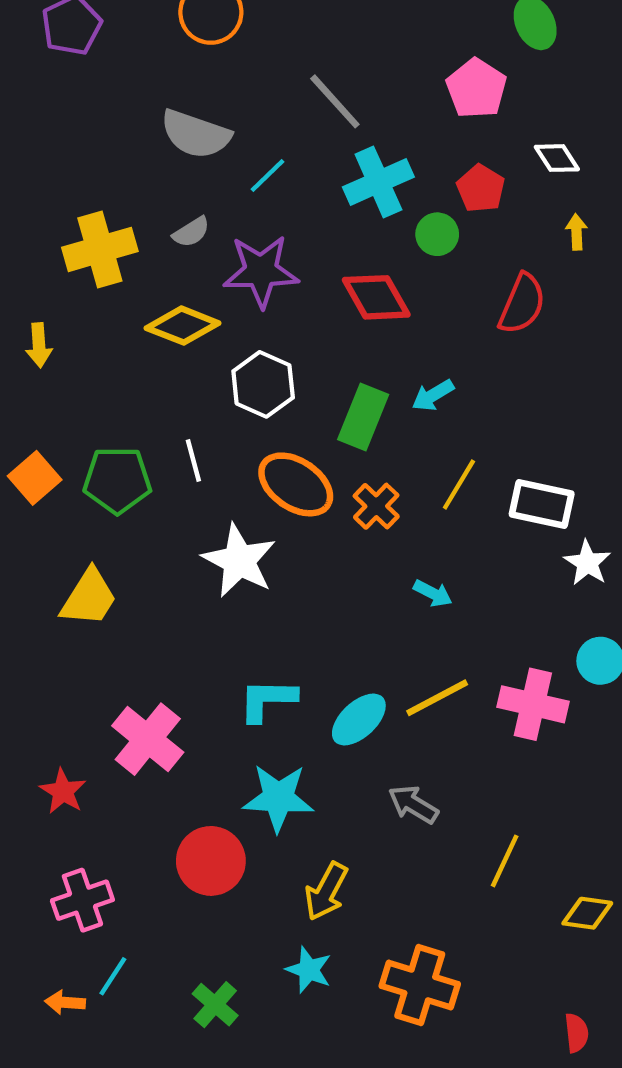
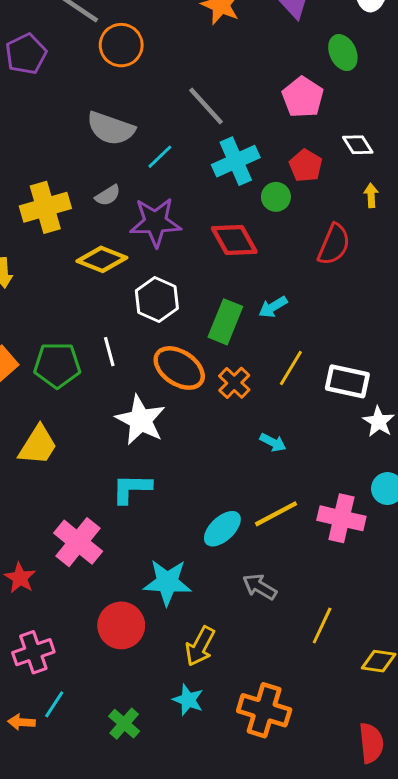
cyan L-shape: (267, 700) -> (132, 489), moved
red semicircle: (576, 1033) -> (371, 743), size x1.5

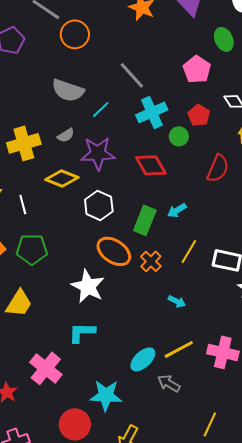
white line: (109, 352) -> (23, 204), moved
gray arrow: (260, 587) -> (169, 383), moved

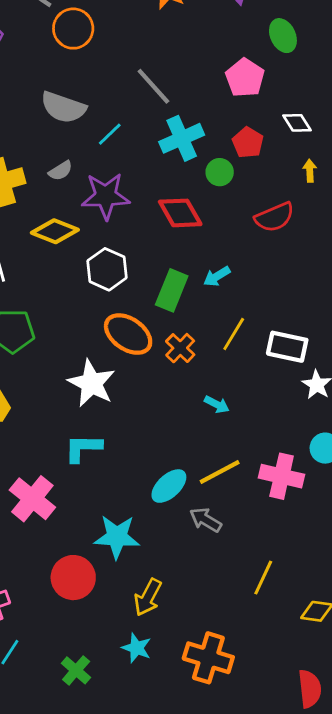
red semicircle: (218, 168) -> (275, 217), turned 44

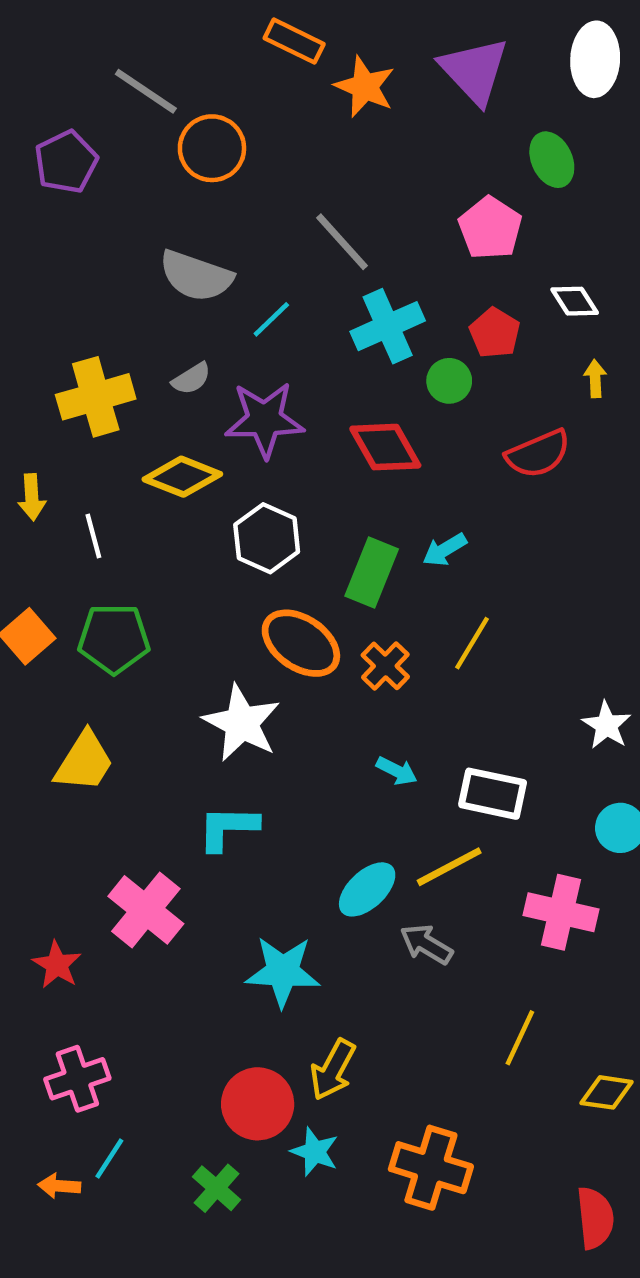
white rectangle: (287, 347) -> (493, 794), moved
cyan arrow: (217, 404) -> (397, 771), moved
pink cross: (282, 476) -> (561, 912), moved
red circle: (73, 578) -> (258, 1104), moved

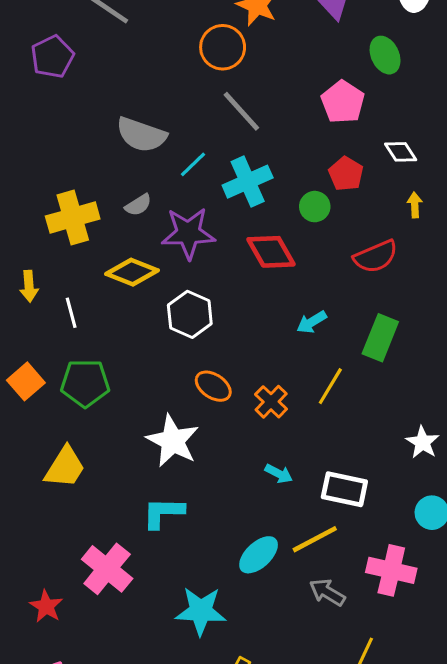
orange circle: (212, 148) -> (223, 47), moved
cyan cross: (388, 326) -> (248, 182), moved
green rectangle: (372, 572) -> (380, 338), moved
orange ellipse: (301, 643) -> (213, 386), size x0.7
gray arrow: (426, 944) -> (327, 592), moved

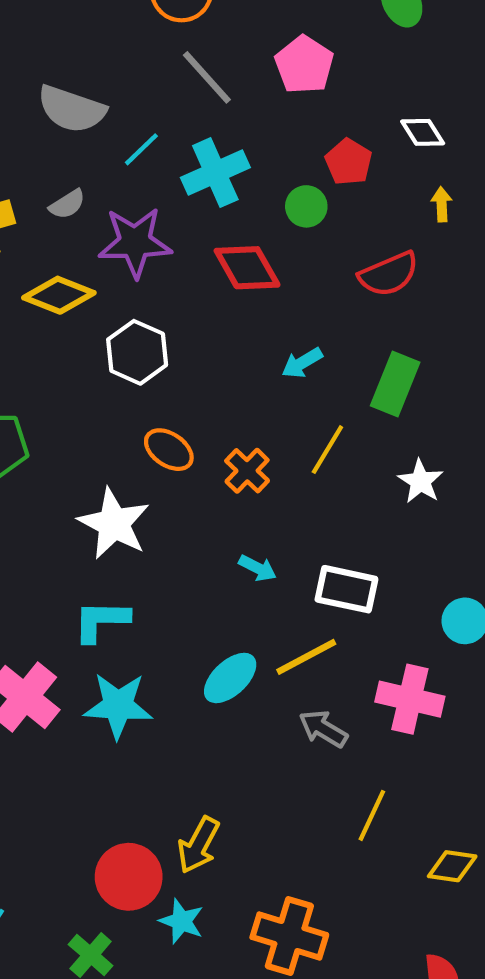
pink pentagon: (343, 102) -> (304, 65), moved
white star: (423, 442) -> (420, 481), moved
cyan star: (201, 611) -> (118, 705), moved

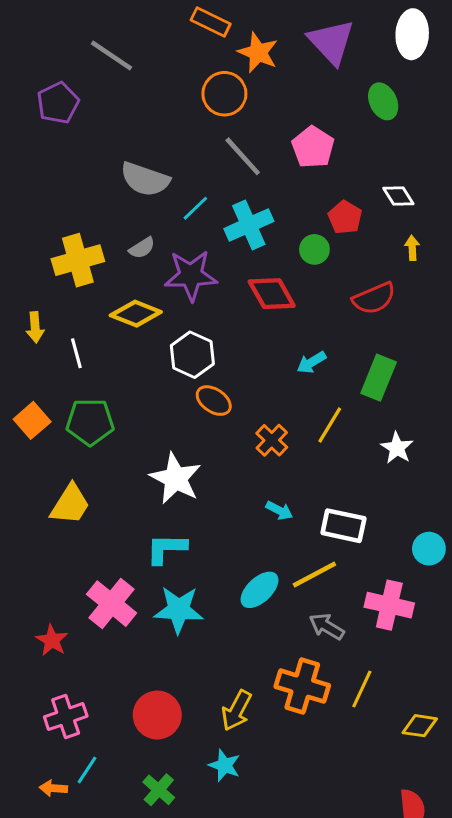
orange ellipse: (169, 450) -> (214, 401), moved
red circle: (129, 877) -> (157, 715), moved
orange cross: (289, 936) -> (302, 686), moved

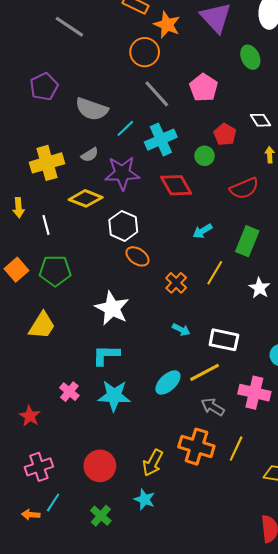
purple pentagon: (58, 103) -> (44, 87), moved
pink cross: (111, 604) -> (69, 392), size x0.6

